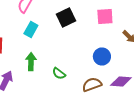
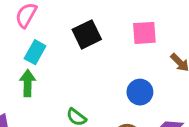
green arrow: (31, 62) -> (28, 83), moved

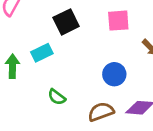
cyan rectangle: (35, 52) -> (42, 53), moved, turned 35

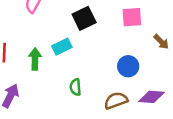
green semicircle: (57, 97) -> (75, 87), turned 49

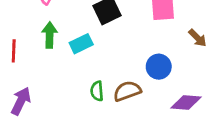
green arrow: (35, 59) -> (50, 35), moved
brown semicircle: (116, 101) -> (127, 91), moved

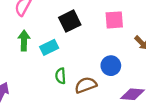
green semicircle: (97, 91) -> (61, 76), moved

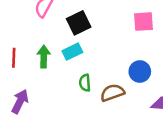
black square: (70, 21) -> (79, 23), moved
green arrow: (24, 41) -> (44, 57), moved

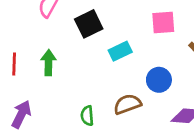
cyan rectangle: (72, 52) -> (120, 51), moved
green semicircle: (85, 83) -> (87, 116), moved

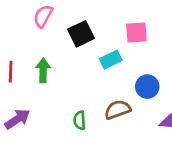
pink square: (163, 22) -> (136, 32), moved
purple arrow: (21, 114) -> (17, 119), turned 30

